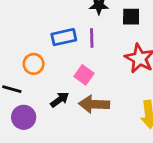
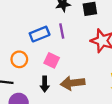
pink square: (84, 75) -> (52, 60), moved
black arrow: (60, 100) -> (45, 84), turned 136

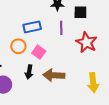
purple line: (62, 31) -> (61, 28), moved
orange circle: (19, 59) -> (18, 46), moved

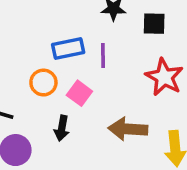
purple line: (61, 28) -> (103, 55), moved
brown arrow: (54, 75) -> (128, 129), moved

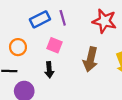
orange circle: (43, 83) -> (18, 47), moved
brown arrow: (128, 129) -> (90, 59), turned -65

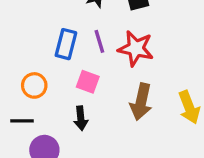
blue rectangle: (40, 19) -> (66, 44), turned -48
red star: (104, 21) -> (136, 48), moved

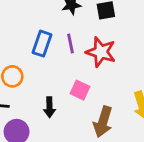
pink square: (88, 82) -> (80, 90), moved
brown arrow: (141, 102) -> (103, 122), moved

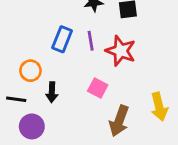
black arrow: (49, 107) -> (52, 92), moved

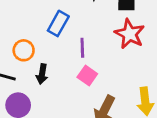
purple line: (91, 41) -> (82, 48), moved
red star: (121, 51) -> (130, 34), moved

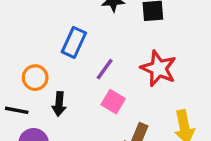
red star: (130, 34) -> (159, 68), moved
purple line: (82, 48) -> (105, 69), turned 42

